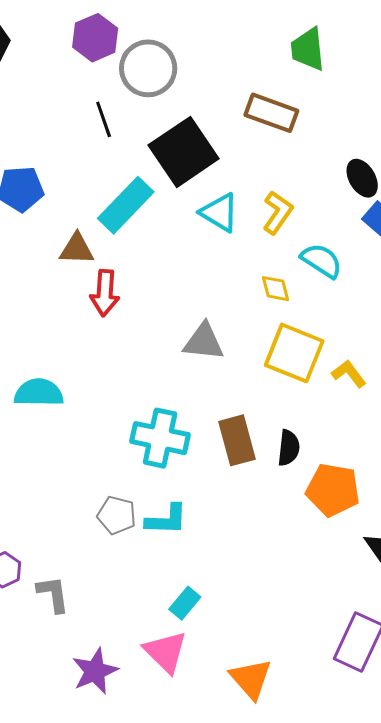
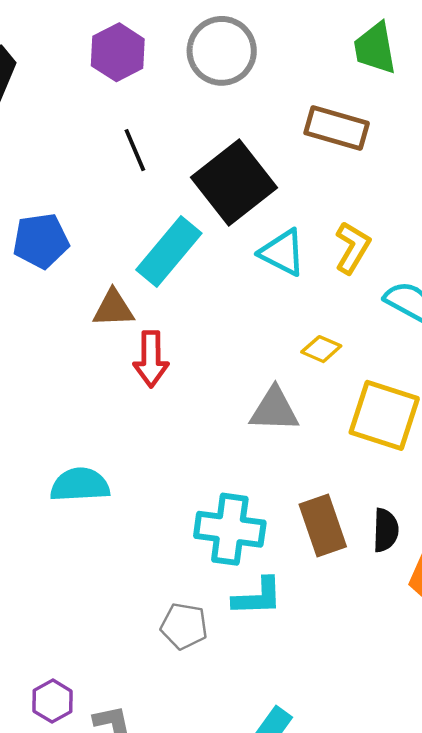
gray circle: (148, 68) -> (222, 51), moved
yellow diamond: (275, 289) -> (321, 349), moved, turned -48
cyan L-shape: (166, 520) -> (258, 597), moved

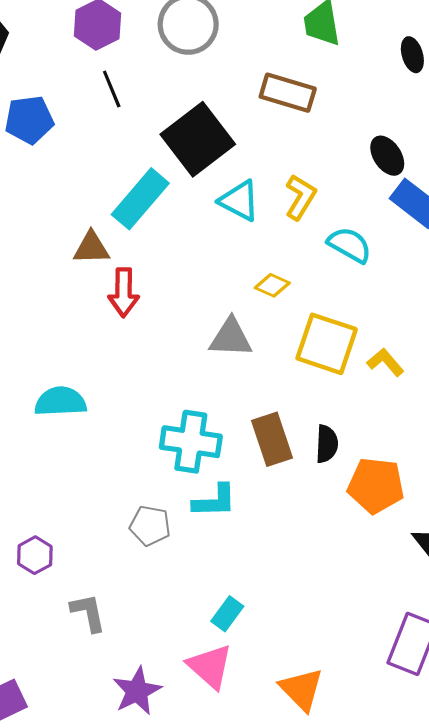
black line: (135, 150) -> (112, 89), moved
blue pentagon: (41, 241) -> (29, 120), moved
purple hexagon: (53, 701) -> (35, 555), moved

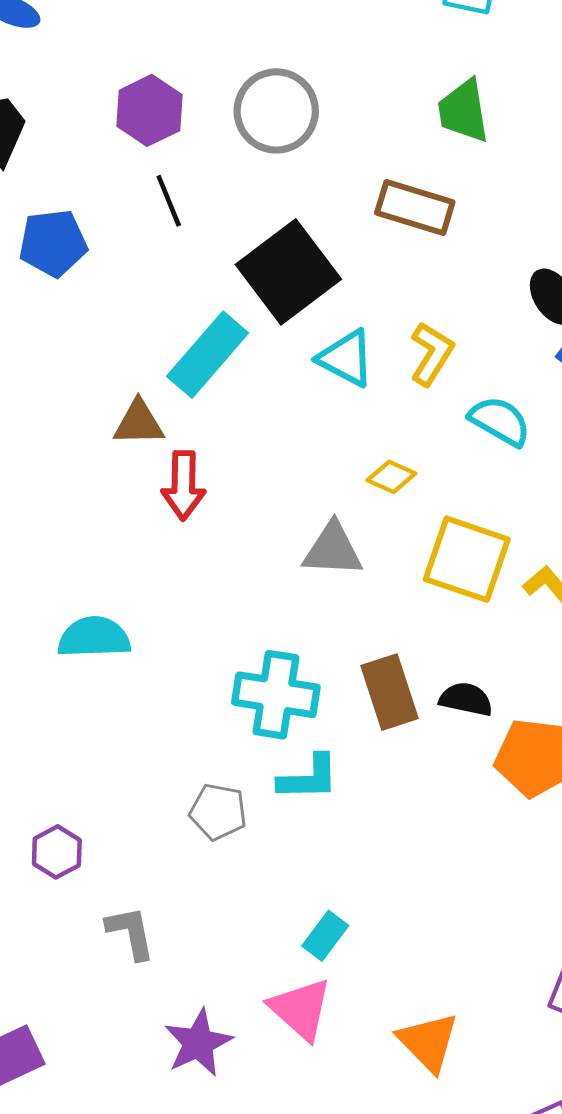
black semicircle: (327, 444) -> (466, 699), turned -81

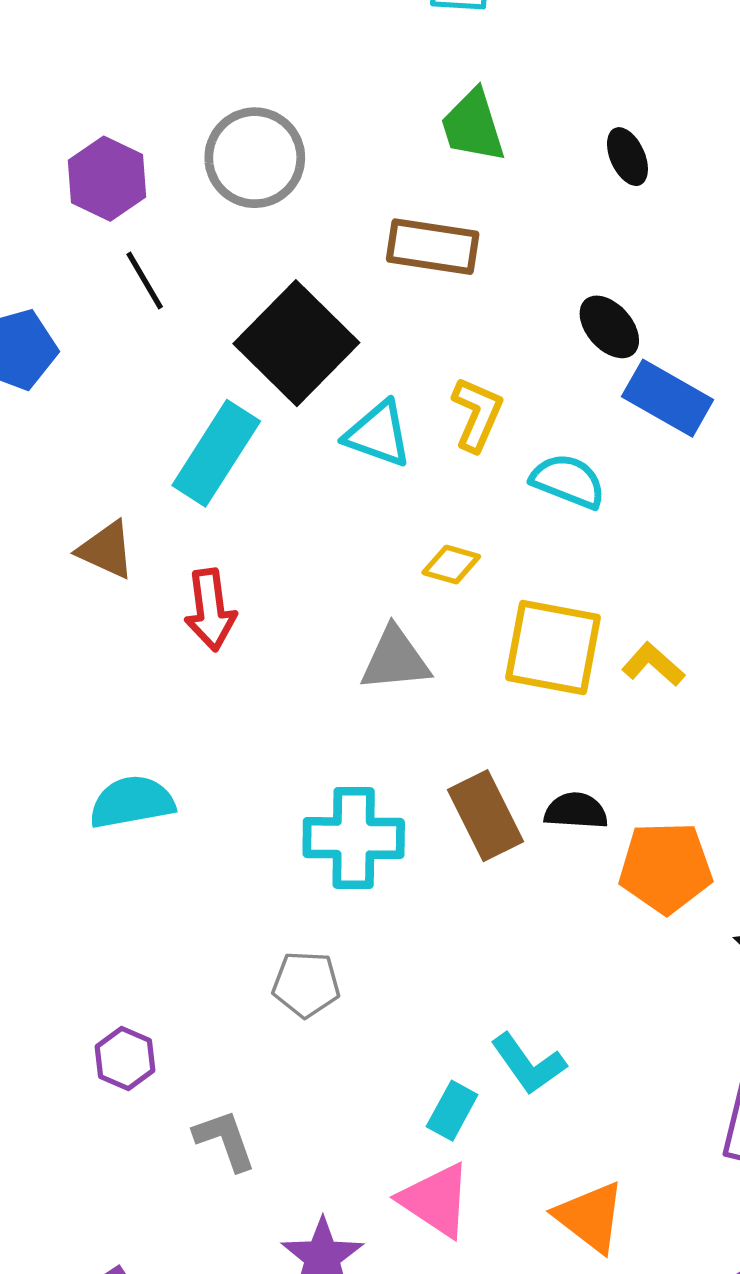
brown triangle: (139, 423) -> (106, 550), moved, turned 34
cyan L-shape: (309, 778) -> (528, 1064), moved, turned 64

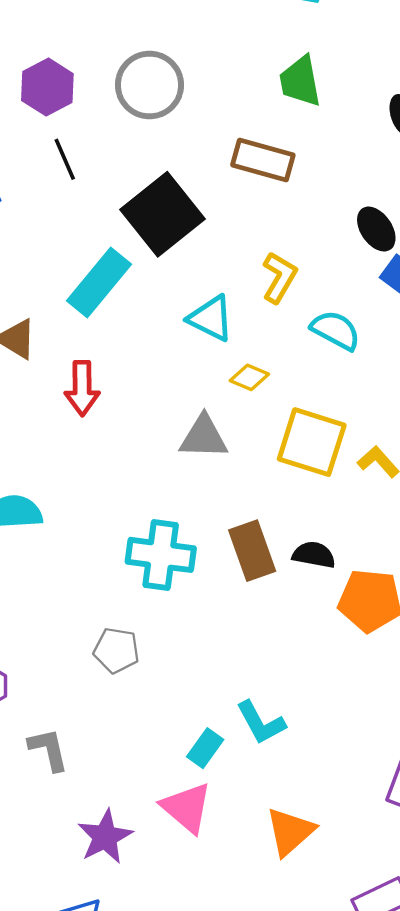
cyan triangle: (378, 434) -> (211, 318), moved
orange triangle: (590, 1217) -> (290, 832), turned 34

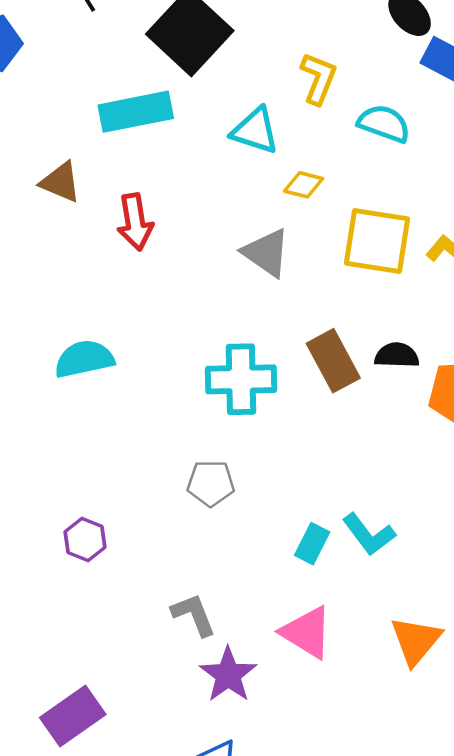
cyan rectangle: (99, 282) -> (136, 112), turned 48
gray triangle: (204, 437) -> (266, 253), turned 42
cyan rectangle: (205, 748) -> (312, 544), moved
gray L-shape: (48, 749) -> (194, 615), moved

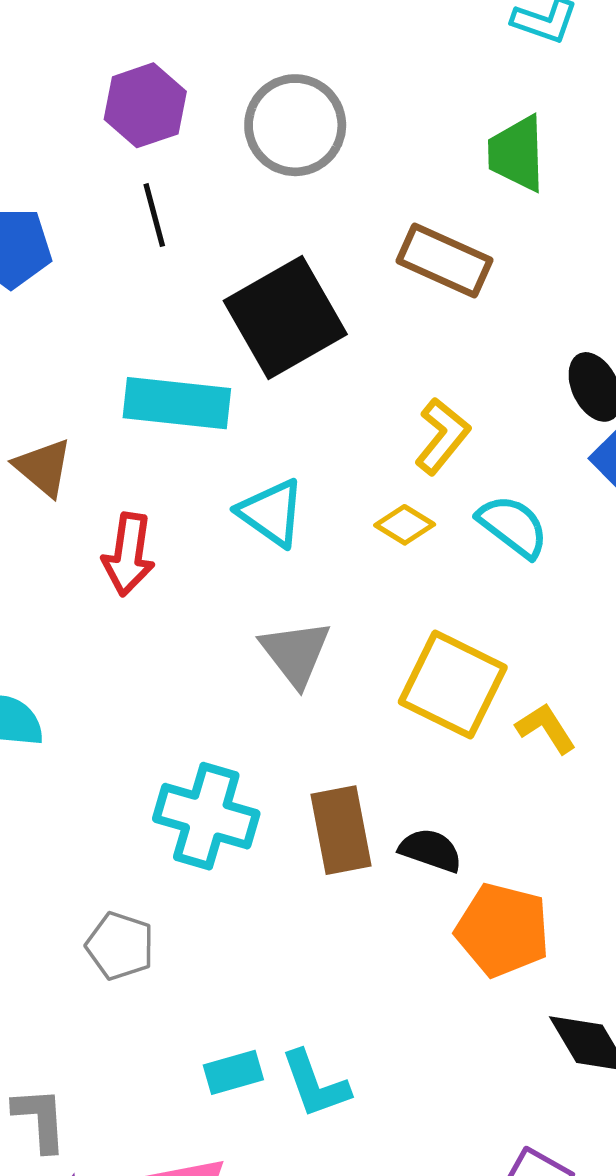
cyan triangle: (255, 131) -> (271, 513), moved
yellow diamond: (304, 185) -> (405, 525), moved
cyan rectangle: (312, 544) -> (233, 1072), turned 30

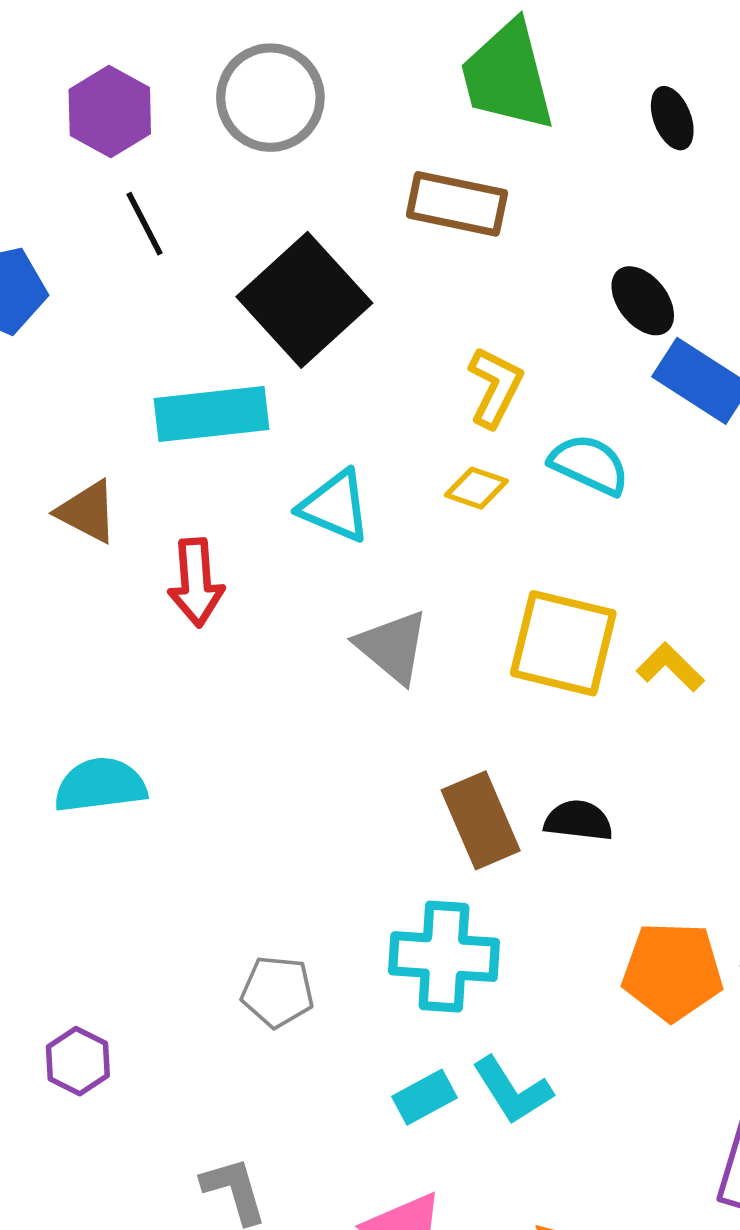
green trapezoid: (517, 154) -> (507, 76), size x1.4
cyan cross: (206, 816) -> (444, 957), moved
orange pentagon: (503, 930) -> (672, 971), moved

